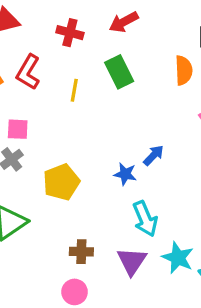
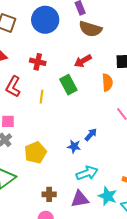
red arrow: (124, 22) -> (83, 61), moved
cyan arrow: (145, 219) -> (87, 173), turned -85
purple triangle: (132, 261) -> (80, 199), turned 48

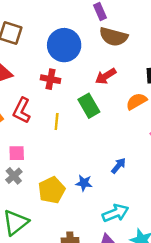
blue circle: (45, 20) -> (64, 45), moved
orange semicircle: (107, 82) -> (136, 101), turned -114
blue star: (74, 146) -> (84, 183), moved

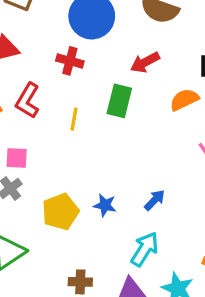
green rectangle: (89, 106) -> (119, 101), turned 40
blue arrow: (119, 166) -> (155, 200), moved
cyan arrow: (115, 213) -> (145, 249), turned -40

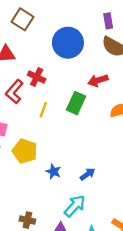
red cross: (70, 61) -> (37, 77), moved
yellow pentagon: (60, 212) -> (25, 151), moved, turned 30

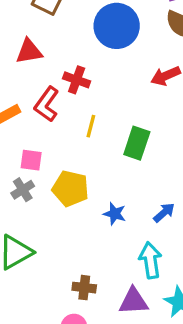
green rectangle: (76, 103) -> (137, 143), moved
cyan arrow: (75, 206) -> (150, 260), turned -45

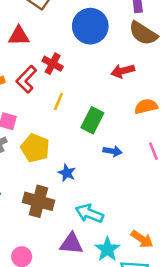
blue arrow: (164, 213) -> (112, 151), moved, turned 42
cyan arrow: (150, 260) -> (89, 213), turned -68
brown cross: (84, 288) -> (38, 201), moved, size x1.6

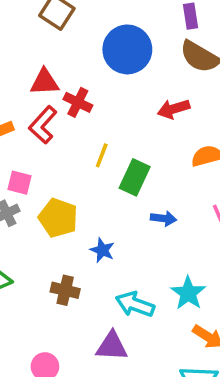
red triangle: (19, 36) -> (45, 82), moved
yellow line: (58, 102) -> (102, 155), moved
brown cross: (38, 201) -> (65, 290), size x0.7
cyan star: (107, 249) -> (188, 293), moved

